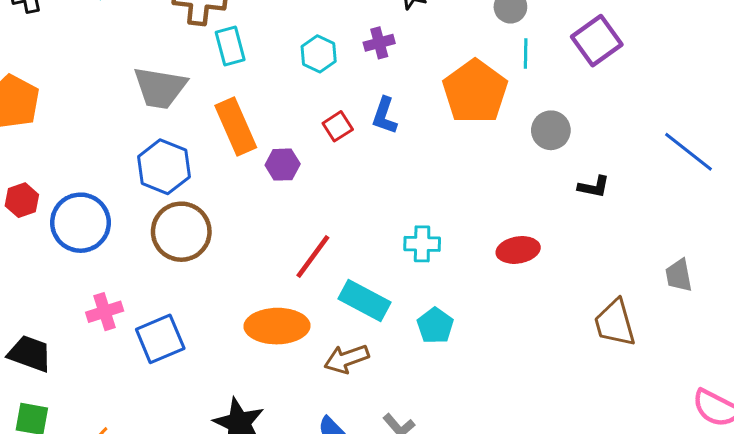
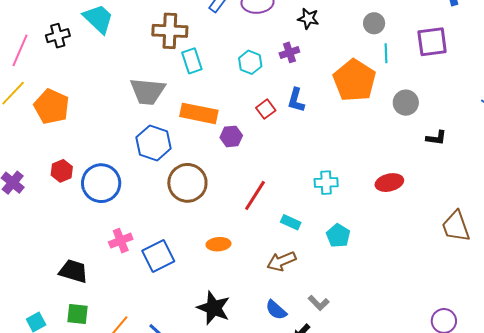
purple square: (597, 41) -> (432, 42), turned 32
orange rectangle: (236, 126) -> (199, 113), turned -51
brown circle: (181, 232) -> (187, 183), moved
cyan rectangle: (364, 300) -> (291, 222), size x0.6
orange ellipse: (277, 326) -> (218, 244), moved, size x0.6

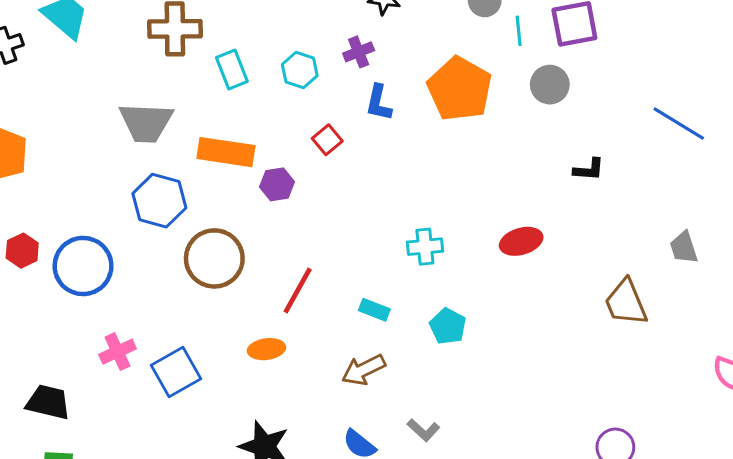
cyan line: (386, 53) -> (519, 31), moved
cyan rectangle: (192, 61) -> (232, 70), moved
blue L-shape: (296, 100) -> (379, 103), moved
gray circle: (406, 103) -> (550, 85), moved
red line: (255, 195) -> (298, 291), moved

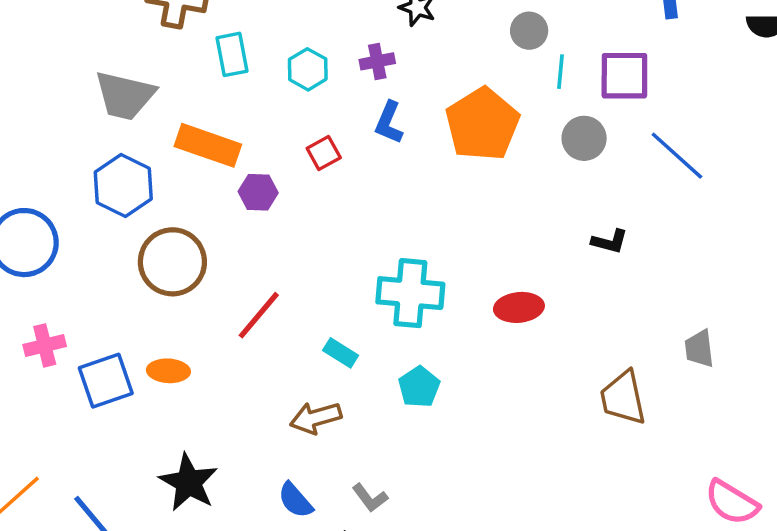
blue line: (679, 124) -> (677, 156), moved
cyan cross: (425, 247) -> (410, 293), size x1.6
orange ellipse: (266, 349) -> (168, 371), moved

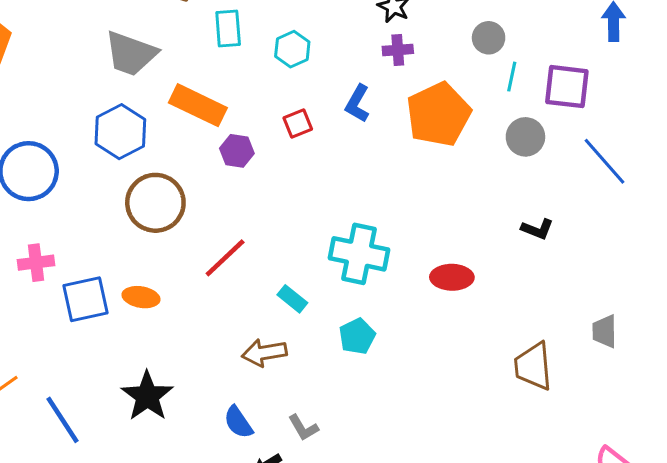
purple cross: (377, 61) -> (398, 50), moved

